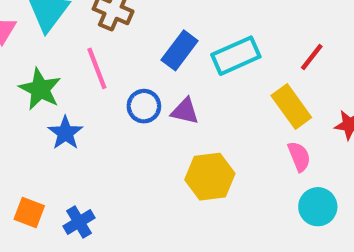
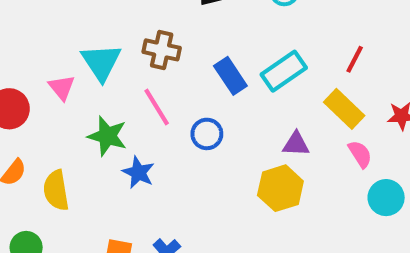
blue rectangle: (180, 50) -> (230, 76), turned -60
purple triangle: (185, 111) -> (296, 144), moved

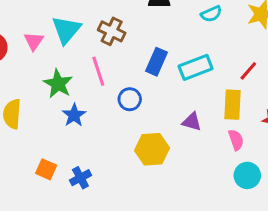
blue rectangle: (230, 76) -> (157, 62), turned 44
yellow rectangle: (344, 109) -> (232, 105), turned 36
yellow hexagon: (280, 188) -> (152, 149), moved

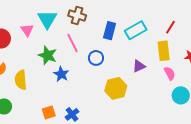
purple triangle: (192, 122) -> (139, 66), turned -32
orange square: (46, 169) -> (49, 112), turned -32

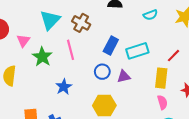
pink triangle: (27, 30) -> (23, 41), moved
blue circle: (96, 58) -> (102, 72), moved
purple triangle: (139, 66) -> (124, 76), moved
blue star: (61, 74) -> (64, 87), moved

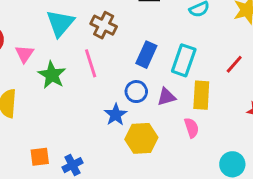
cyan rectangle: (137, 51) -> (184, 60), turned -50
yellow rectangle: (161, 78) -> (201, 95), moved
blue star: (64, 87) -> (116, 115), moved
pink semicircle: (162, 102) -> (192, 128), moved

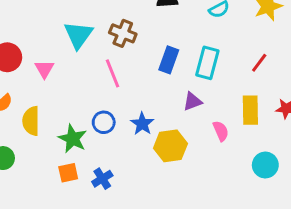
green star: (52, 75) -> (73, 139), moved
blue circle: (136, 92) -> (104, 122), moved
yellow rectangle: (201, 95) -> (250, 110), moved

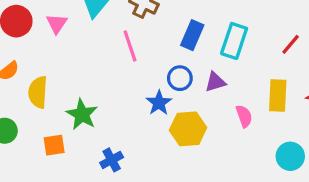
pink triangle: (44, 69) -> (57, 24), moved
blue circle: (104, 122) -> (180, 78), moved
orange square: (68, 173) -> (54, 145), moved

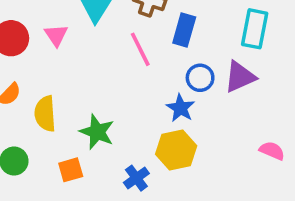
blue rectangle: (192, 35) -> (184, 30), moved
purple triangle: (215, 82) -> (240, 77), size x1.4
pink semicircle: (244, 116) -> (272, 151), moved, turned -40
yellow hexagon: (188, 129) -> (176, 150), moved

